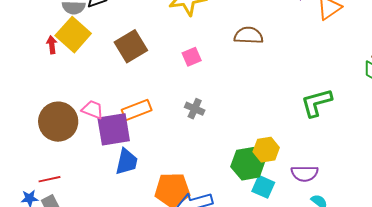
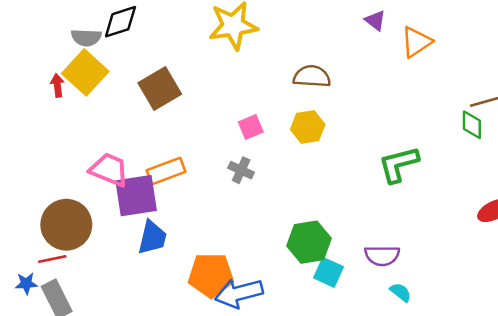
pink square: (192, 57) -> (251, 127), moved
pink trapezoid: (93, 110) -> (109, 170), size x1.4
brown circle: (58, 122) -> (66, 225), moved
yellow hexagon: (266, 150) -> (308, 127), moved

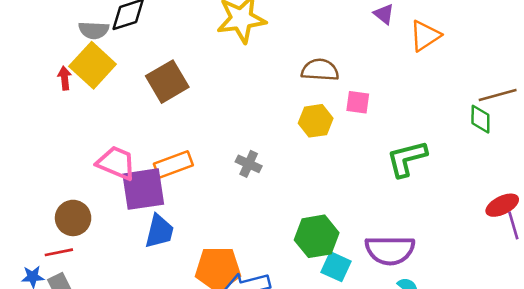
pink square: (251, 127) -> (358, 102), moved, turned 30
brown circle: (66, 225) -> (73, 218), size x0.7
purple semicircle: (382, 256) -> (390, 250), size x1.4

